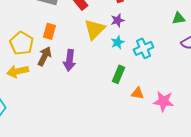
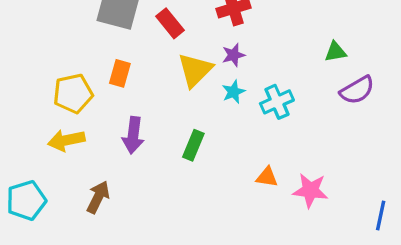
yellow pentagon: (22, 43) -> (73, 93), turned 30
brown arrow: (45, 56) -> (98, 197), moved
purple arrow: (70, 60) -> (133, 135), moved
green rectangle: (119, 74) -> (193, 145), moved

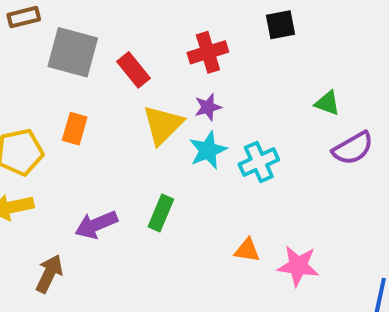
green triangle: (335, 52) -> (327, 103), turned 30
cyan star: (233, 92) -> (208, 150), size x1.4
purple arrow: (133, 135) -> (96, 225), moved, turned 60

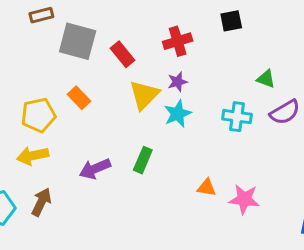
orange rectangle: (75, 129) -> (79, 98), turned -60
cyan cross: (259, 162) -> (237, 117), moved, turned 32
brown arrow: (49, 274) -> (41, 202), moved

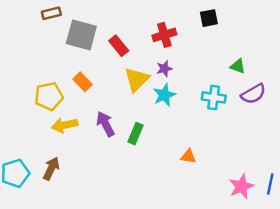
yellow arrow: (33, 156) -> (65, 125), moved
purple arrow: (95, 169) -> (105, 124), moved, turned 85
pink star: (244, 199) -> (241, 186), moved, turned -30

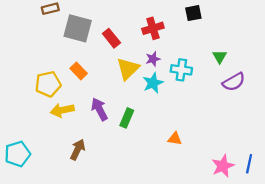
green triangle: (238, 66) -> (220, 57), turned 40
cyan cross: (214, 97) -> (181, 70), moved
brown arrow: (51, 168) -> (78, 150), moved

